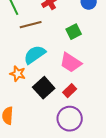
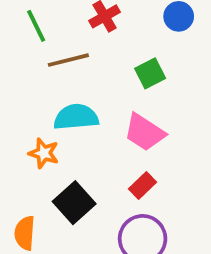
cyan semicircle: (35, 55) -> (76, 117), turned 30
black square: (44, 88) -> (74, 203), moved

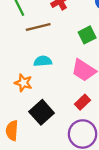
cyan semicircle: (76, 117) -> (43, 61), size x0.7

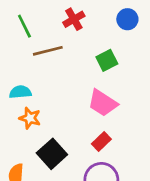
cyan semicircle: (43, 61) -> (20, 92), moved

